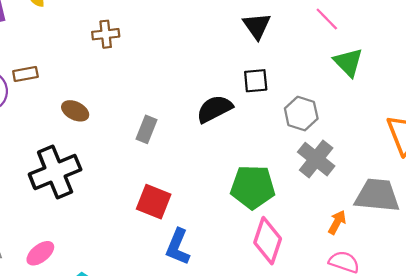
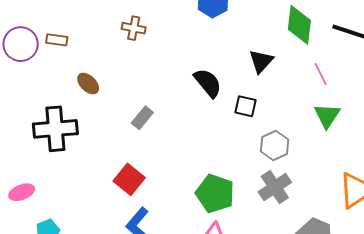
black semicircle: (214, 109) -> (208, 83), moved, turned 60

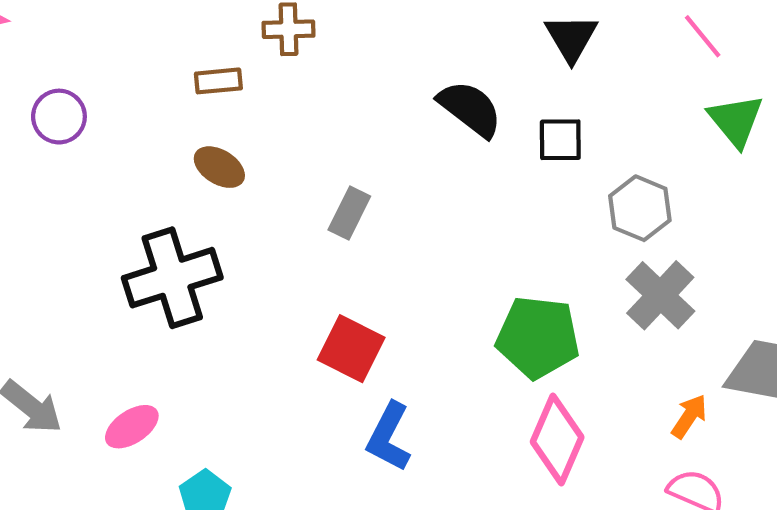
brown rectangle: (57, 40) -> (218, 81), moved
purple circle: (21, 44) -> (59, 117), size x0.7

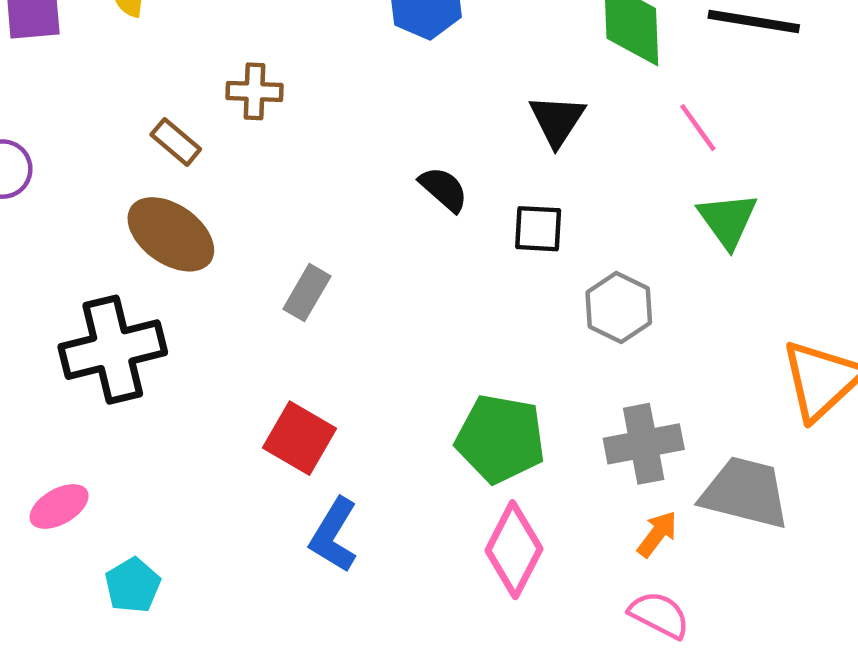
brown rectangle: (218, 81) -> (176, 142), turned 42
black semicircle: (470, 109) -> (444, 189), size x0.7
brown ellipse: (219, 167) -> (171, 234), size x1.6
gray cross: (660, 295) -> (644, 444), moved, turned 32

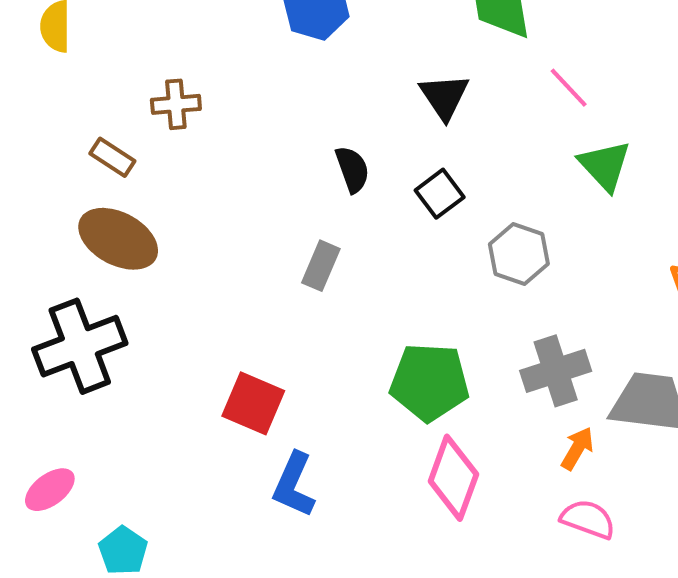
black semicircle: (444, 189) -> (352, 169), turned 36
black square: (538, 229) -> (440, 194), turned -33
gray rectangle: (307, 293) -> (321, 266), moved

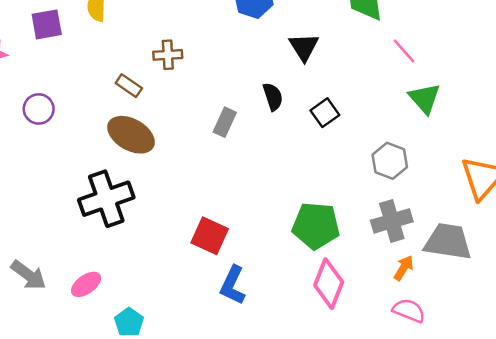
black triangle: (444, 97) -> (304, 47), moved
gray hexagon: (519, 254) -> (390, 161), moved
gray rectangle: (321, 266) -> (225, 122), moved

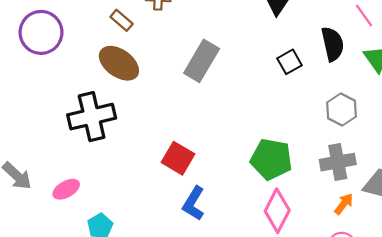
black semicircle: (273, 97) -> (333, 44), moved, size x1.4
purple circle: (39, 109) -> (41, 32), size x1.6
gray rectangle: (225, 122) -> (202, 61), size x1.6

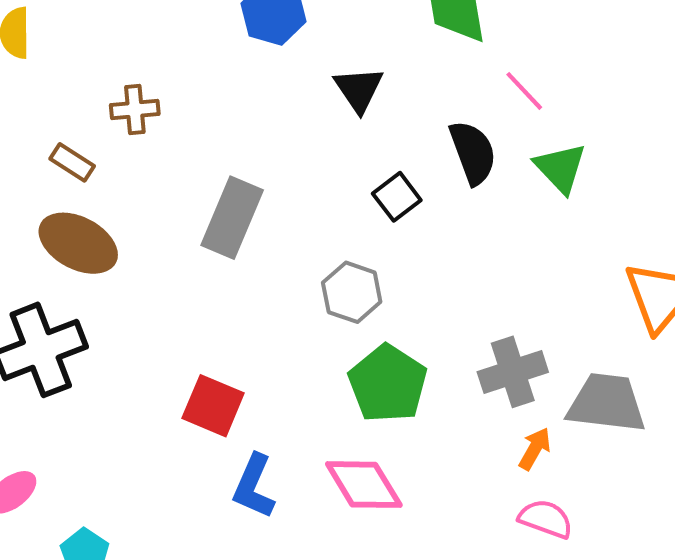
gray hexagon: (342, 110) -> (352, 292), moved
green pentagon: (271, 159) -> (388, 384), turned 30
pink diamond: (277, 211) -> (364, 485), moved, turned -51

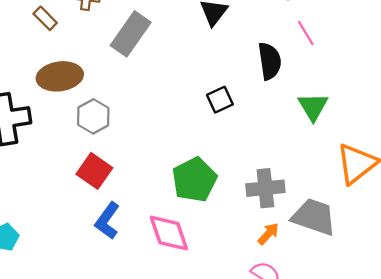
green triangle: (561, 168) -> (313, 107), moved
black square: (397, 197) -> (220, 100), moved
gray rectangle: (232, 218) -> (131, 34), moved
brown ellipse: (78, 243) -> (60, 76), moved, turned -48
gray hexagon: (352, 292) -> (93, 116), moved

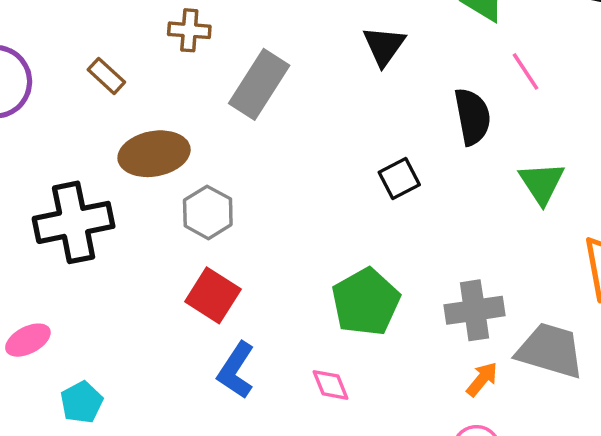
brown rectangle: (45, 18) -> (106, 76), moved
pink diamond: (169, 233) -> (330, 385), size x0.6

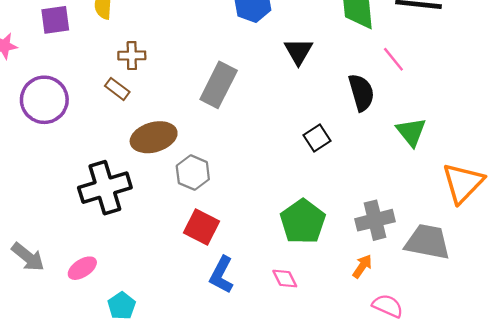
brown cross: (189, 30) -> (132, 56), moved
orange arrow: (482, 379) -> (362, 266), moved

